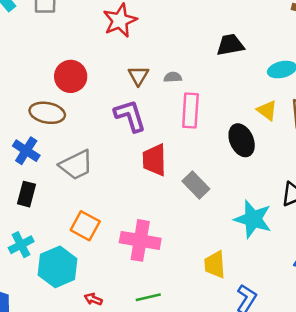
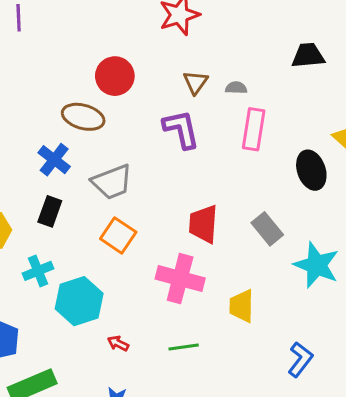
red trapezoid: (154, 160) -> (203, 224), moved
gray rectangle: (196, 185) -> (267, 229), moved
orange square: (85, 226) -> (118, 235), moved
yellow trapezoid: (215, 264) -> (242, 306), moved

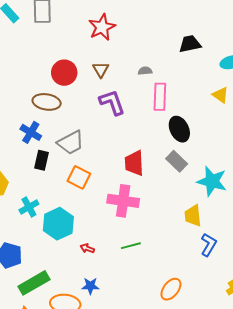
brown triangle: (195, 82) -> (101, 69), moved
black ellipse: (311, 170) -> (179, 129), moved
black rectangle: (50, 211) -> (41, 160), moved
yellow trapezoid: (242, 306) -> (193, 216), moved

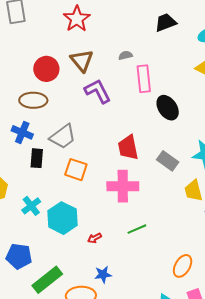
brown triangle: (101, 69) -> (82, 61), size x1.4
gray rectangle: (177, 161) -> (168, 161), moved
red arrow: (87, 248) -> (95, 238), turned -40

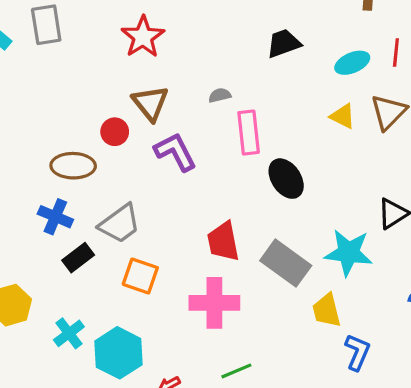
red circle: (46, 69) -> (115, 132), moved, size x0.7
black rectangle: (37, 158) -> (78, 258), turned 48
gray rectangle: (168, 161) -> (286, 263), size x1.4

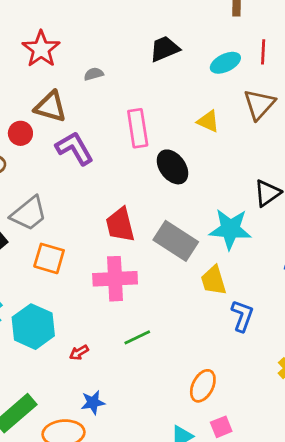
gray semicircle: (220, 95) -> (94, 74), moved
brown triangle: (150, 103) -> (50, 107), turned -32
yellow triangle: (343, 116) -> (208, 121), moved

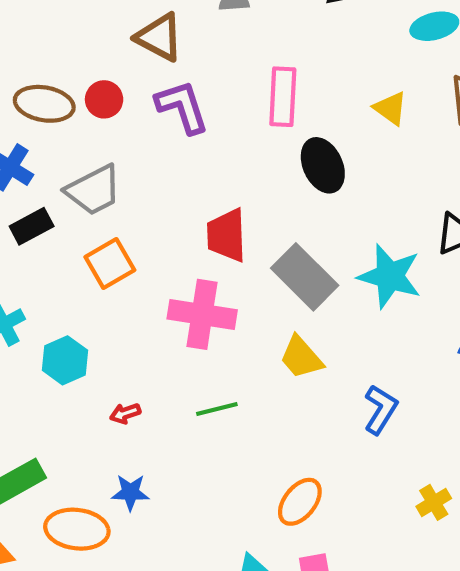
red circle: (20, 133) -> (104, 99), moved
orange square: (49, 258) -> (110, 263), turned 32
yellow trapezoid: (214, 281) -> (301, 357), moved, turned -36
cyan hexagon: (33, 327) -> (65, 360), size x0.7

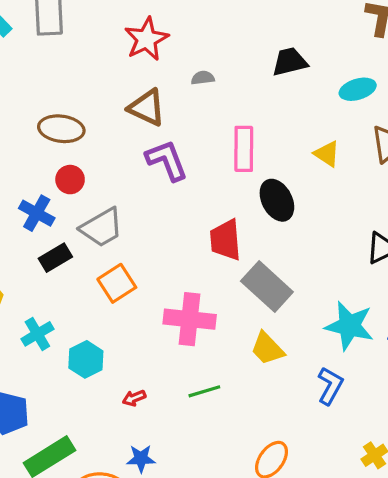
red circle: (104, 99) -> (70, 180), moved
brown ellipse: (44, 104) -> (61, 129), moved
red trapezoid: (227, 235) -> (226, 240), moved
cyan star: (390, 276) -> (349, 326), moved

